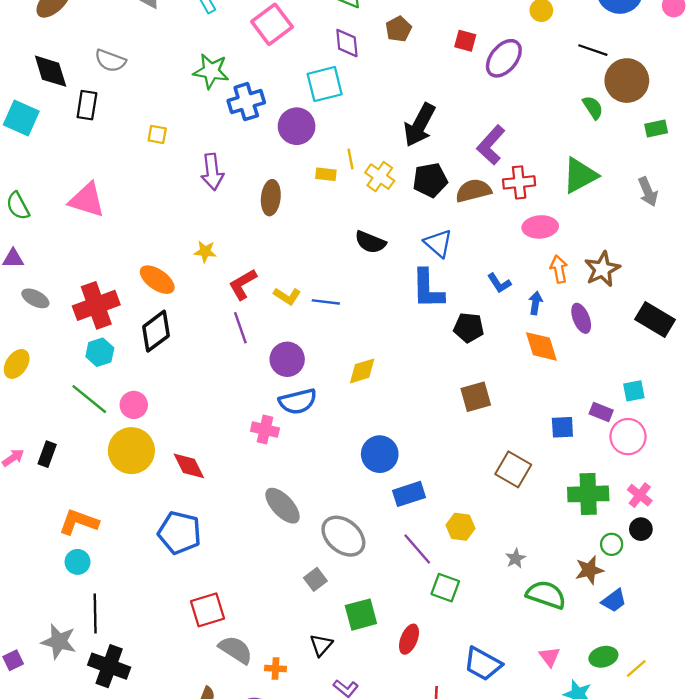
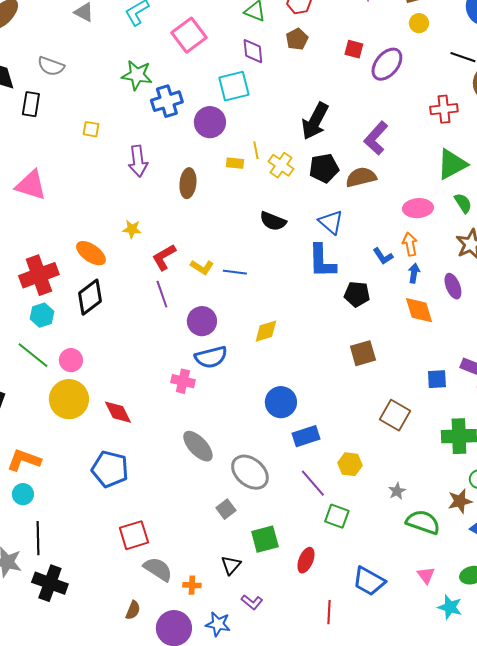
green semicircle: (593, 107) -> (463, 203), moved
red cross: (519, 182) -> (444, 109), moved
orange arrow: (559, 269) -> (410, 244), moved

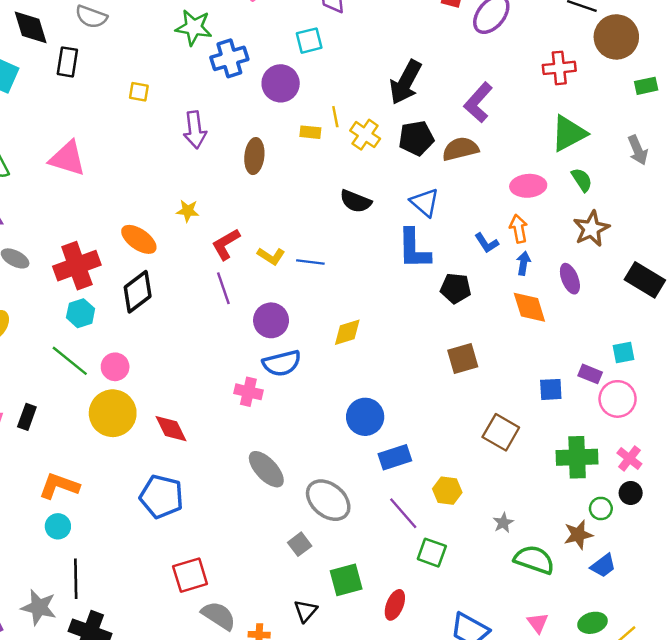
cyan square: (234, 86) -> (309, 41), size x0.7

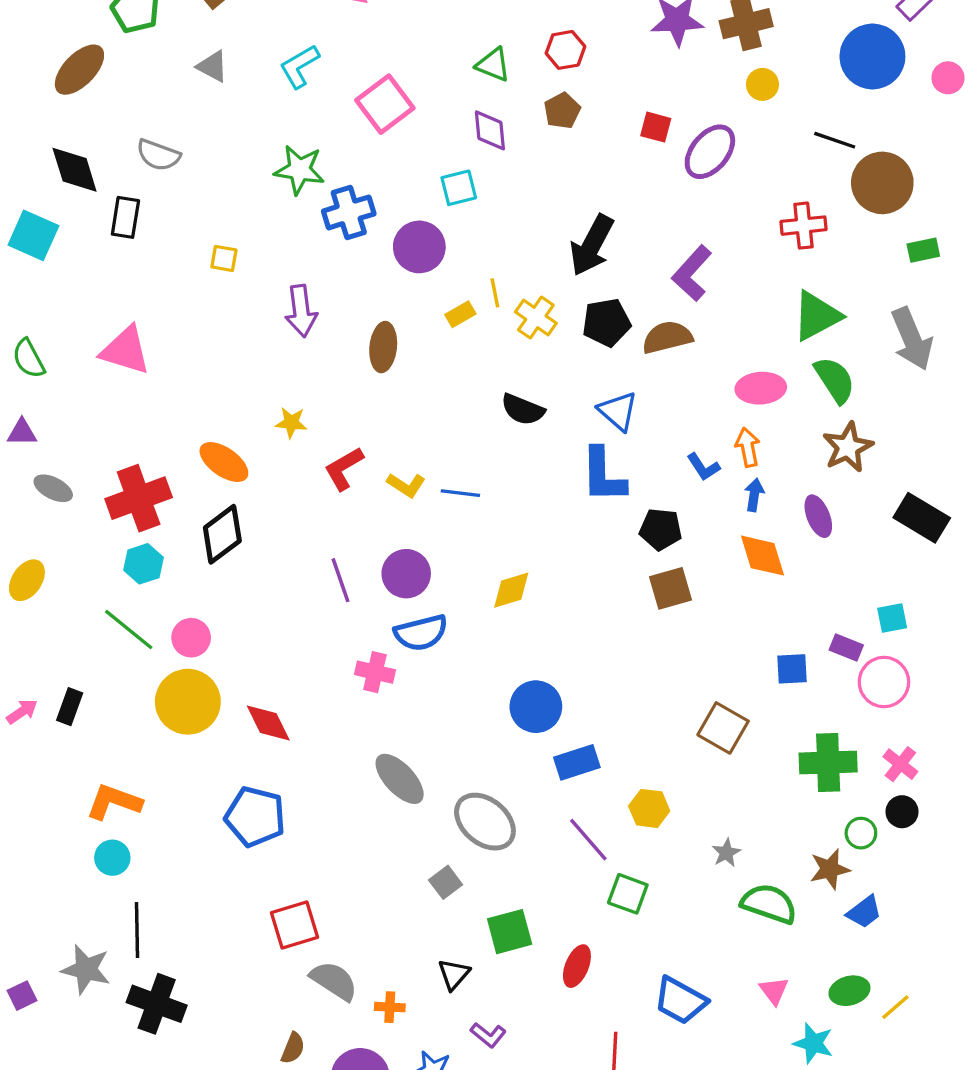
yellow rectangle: (310, 132) -> (460, 314), turned -36
gray arrow: (638, 150) -> (912, 339), size x1.5
green semicircle: (582, 180) -> (835, 380), size x1.4
purple line: (223, 288) -> (341, 580), moved
brown square: (463, 358) -> (671, 588), moved

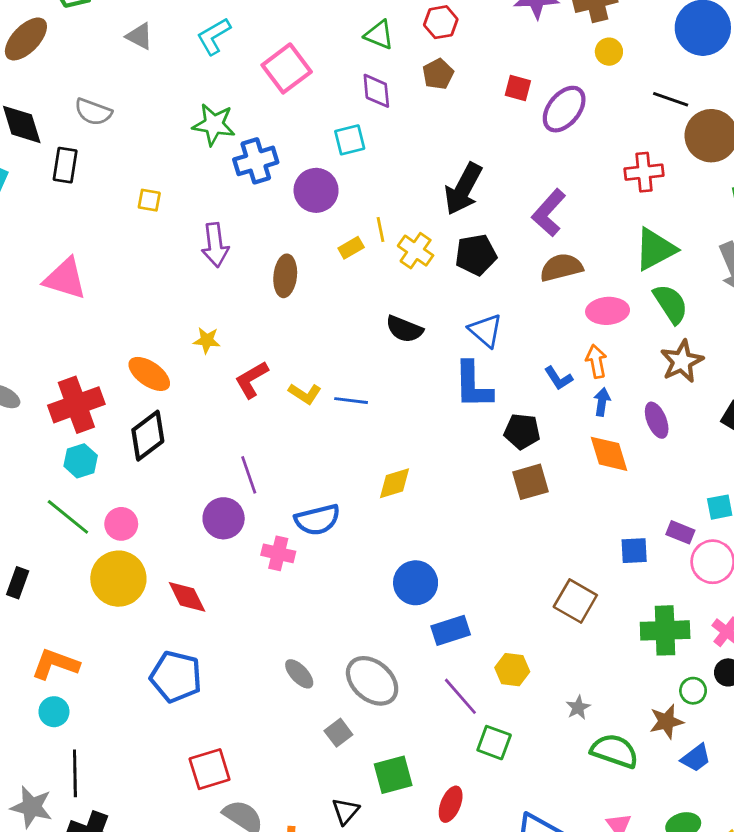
brown semicircle: (667, 337) -> (561, 267), moved
purple circle: (406, 574) -> (224, 518), moved
gray ellipse: (400, 779) -> (299, 674), moved, size x0.7

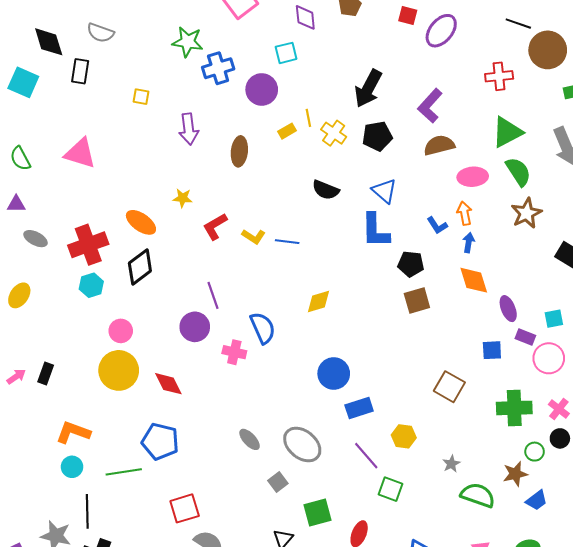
purple ellipse: (657, 420) -> (508, 309), moved
green line: (68, 517) -> (124, 472), moved, turned -48
blue semicircle: (317, 520) -> (263, 328), turned -100

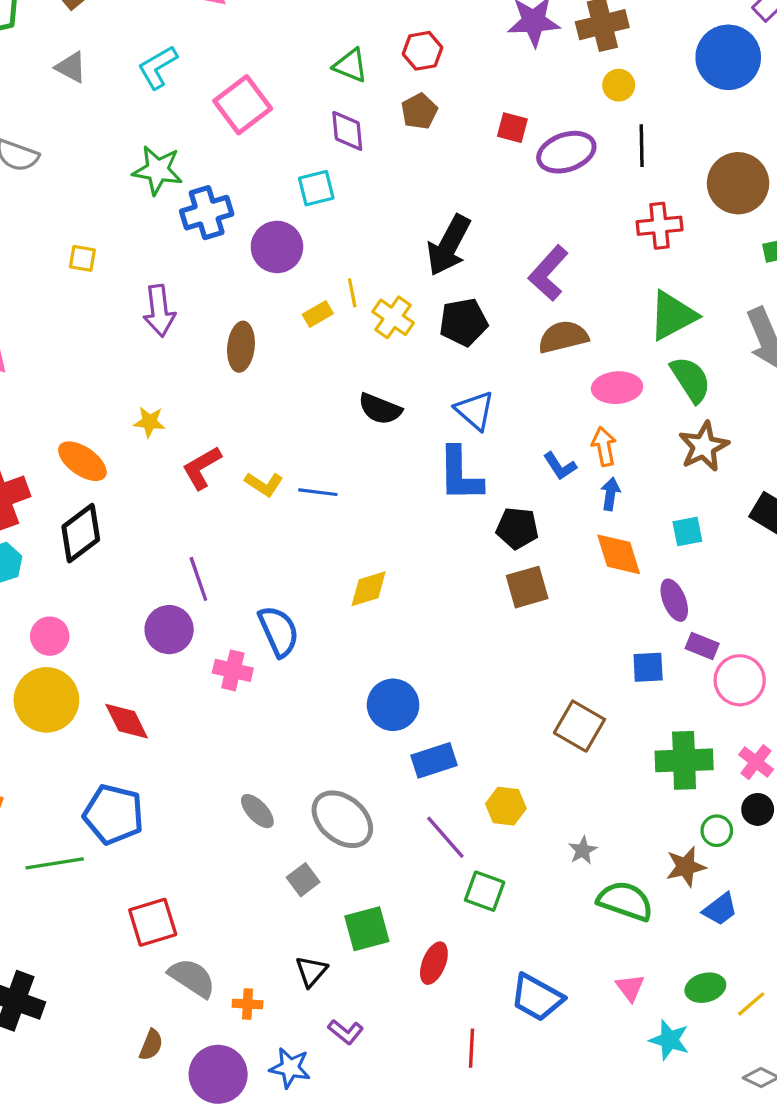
black line: (518, 24) -> (642, 146), moved, turned 70
purple ellipse: (441, 31) -> (566, 152), turned 32
cyan square: (554, 319) -> (687, 531), moved

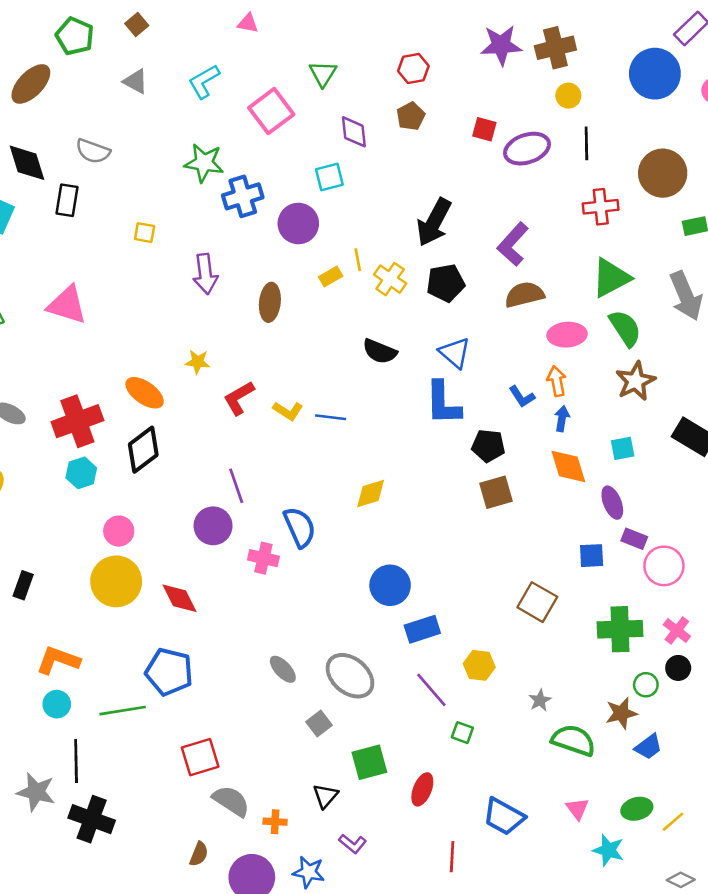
green triangle: (351, 66) -> (323, 74), moved, turned 40
green square: (485, 891) -> (462, 733), size x0.7

